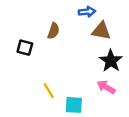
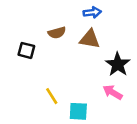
brown semicircle: (53, 31) -> (57, 33), turned 56
brown triangle: (101, 31) -> (90, 39), moved

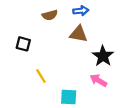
brown semicircle: (57, 33) -> (50, 15), moved
yellow line: (52, 96) -> (41, 76), moved

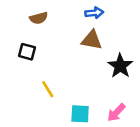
brown semicircle: (50, 15) -> (39, 18), moved
pink arrow: (98, 80) -> (116, 113), moved, turned -77

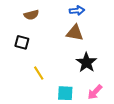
black star: (120, 66) -> (86, 62), moved

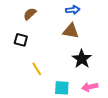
brown semicircle: (31, 15) -> (30, 14), turned 152
pink arrow: (95, 92) -> (90, 87), turned 35

